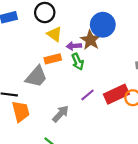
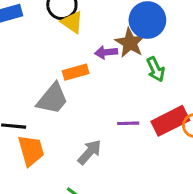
yellow triangle: (54, 34) -> (72, 22), moved
green arrow: (78, 62) -> (156, 69), moved
purple line: (88, 95) -> (128, 123), turned 40

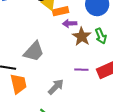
brown star: (130, 43) -> (82, 36), moved
orange rectangle: (76, 72) -> (61, 11), moved

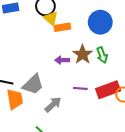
purple arrow: (70, 23) -> (62, 60), moved
gray trapezoid: (34, 51) -> (33, 84), moved

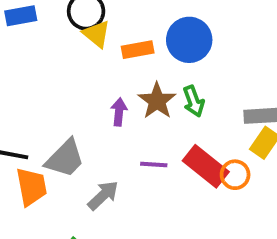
orange rectangle: (62, 27) -> (138, 50), moved
purple arrow: (62, 60) -> (119, 112), turned 96
red rectangle: (108, 90) -> (206, 166), turned 60

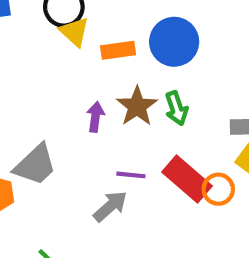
gray arrow: (103, 195) -> (110, 206), moved

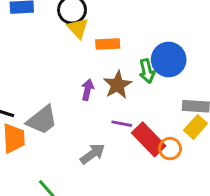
blue circle: (174, 42) -> (169, 59), moved
green arrow: (176, 108) -> (147, 71), moved
purple line: (131, 175) -> (122, 124), moved

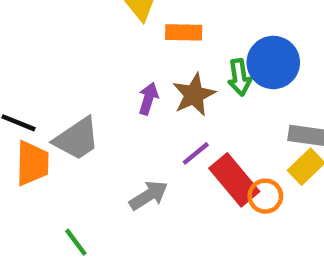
purple line: (122, 124) -> (196, 153), turned -54

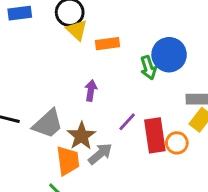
brown star: (194, 95) -> (81, 136), moved
orange trapezoid: (32, 163) -> (68, 161), moved
red rectangle: (234, 180) -> (155, 135), turned 40

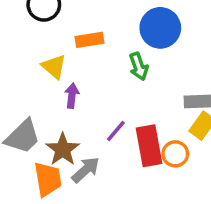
yellow triangle: (77, 30) -> (54, 67), moved
blue circle: (169, 55) -> (160, 28), moved

